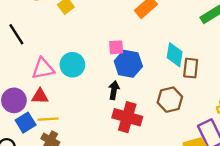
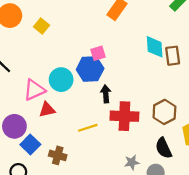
blue hexagon: (128, 64) -> (90, 69), moved
red triangle: (40, 96) -> (47, 110), moved
brown hexagon: (170, 100) -> (164, 112), moved
yellow line: (48, 119) -> (88, 128), moved

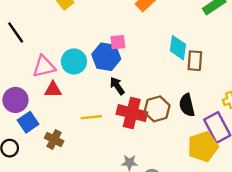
black arrow: (106, 94) -> (117, 86), turned -42
brown hexagon: (164, 112) -> (157, 109), moved
black semicircle: (164, 148) -> (187, 105), moved

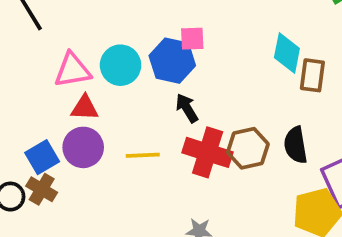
purple circle: (15, 100) -> (83, 147), moved
brown cross: (54, 139) -> (42, 189), moved

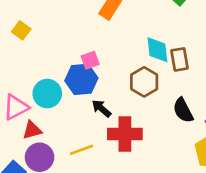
brown hexagon: (248, 148) -> (144, 82), moved

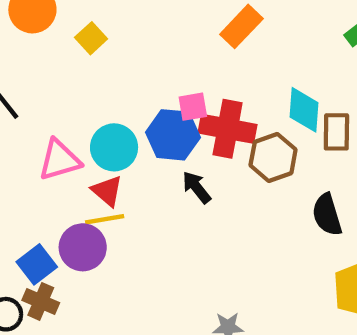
red triangle: (32, 130) -> (107, 191), moved, turned 45
red cross: (125, 134) -> (228, 129), moved
yellow line: (82, 150) -> (105, 219), moved

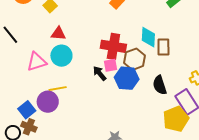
pink square: (193, 107) -> (111, 65), moved
blue hexagon: (173, 135) -> (127, 78), moved
red triangle: (107, 191) -> (58, 34), moved, turned -35

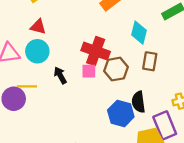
cyan diamond: (148, 37) -> (139, 33), moved
black arrow: (100, 73) -> (60, 75), moved
blue hexagon: (127, 78) -> (121, 113), moved

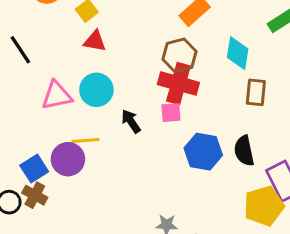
red triangle: (38, 27) -> (95, 41), moved
brown hexagon: (116, 69) -> (179, 55), moved
blue hexagon: (121, 113) -> (203, 152), moved

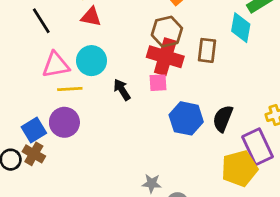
black line: (20, 50) -> (41, 21), moved
cyan diamond: (238, 53) -> (241, 28), moved
brown rectangle: (256, 92) -> (207, 50), moved
yellow line: (85, 140) -> (70, 89), moved
black semicircle: (244, 151) -> (223, 119), turned 32

